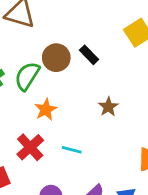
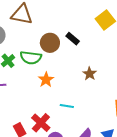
green semicircle: (27, 76) -> (31, 58), turned -110
red cross: (30, 147) -> (41, 123), moved

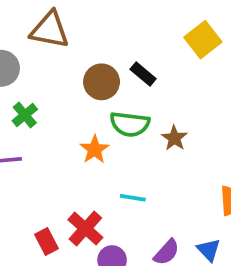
green semicircle: (31, 58) -> (130, 124), moved

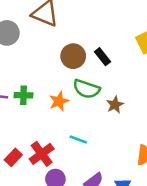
green cross: (25, 115) -> (23, 95), moved, turned 30
red rectangle: (46, 241) -> (13, 157), turned 60

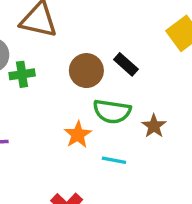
green cross: (23, 95) -> (22, 74), moved
cyan line: (78, 140) -> (114, 160), moved

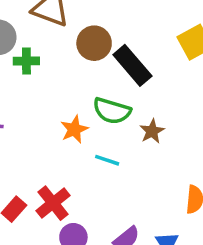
black rectangle: (126, 64) -> (132, 65), size x1.6
brown circle: (86, 71) -> (94, 43), moved

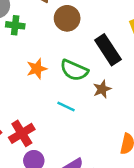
black rectangle: (132, 65) -> (108, 50), moved
orange star: (74, 129) -> (37, 69), moved

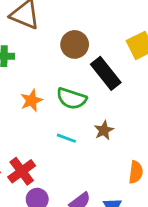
brown circle: (67, 18) -> (75, 44), moved
brown star: (102, 89) -> (104, 130), moved

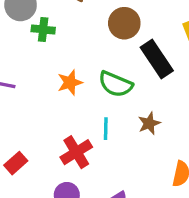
cyan line: (66, 138) -> (106, 129), turned 66
red cross: (22, 171) -> (76, 152), moved

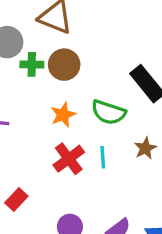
brown circle: (124, 23) -> (64, 65), moved
red cross: (76, 152) -> (69, 159), moved

